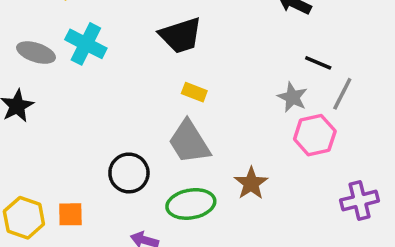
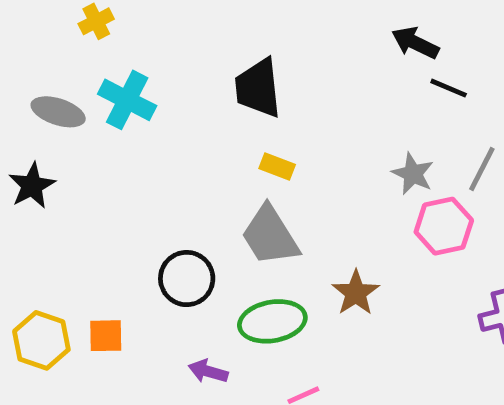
black trapezoid: (181, 35) -> (258, 88), turned 102
black line: (318, 63) -> (449, 88), moved

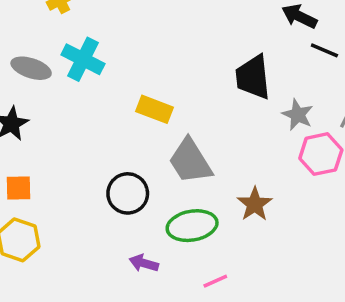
black trapezoid: (258, 88) -> (253, 77), moved
yellow rectangle: (277, 167) -> (155, 109), moved, size x1.4
orange square: (106, 336) -> (19, 188), moved

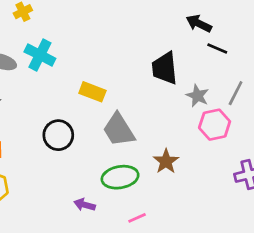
black circle: (128, 193) -> (58, 135), moved

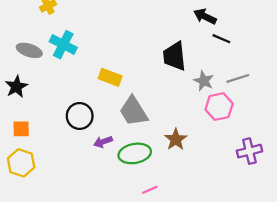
gray line: (236, 93) -> (238, 78), turned 45
purple arrow: (85, 205) -> (103, 142), moved, turned -36

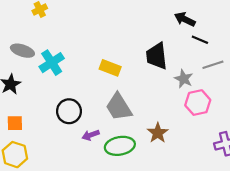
cyan cross: (63, 45) -> (52, 63), moved, turned 30
yellow rectangle: (110, 77) -> (110, 68), moved
gray line: (238, 78) -> (213, 65), moved

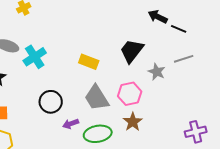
black line: (200, 40) -> (179, 29), moved
black trapezoid: (157, 56) -> (132, 51), turned 44
pink hexagon: (198, 103) -> (130, 94), moved

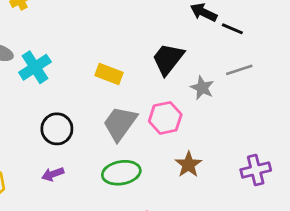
gray trapezoid: (97, 98) -> (120, 123), turned 68
brown star: (133, 122) -> (189, 165), moved
purple arrow: (71, 124) -> (53, 174), moved

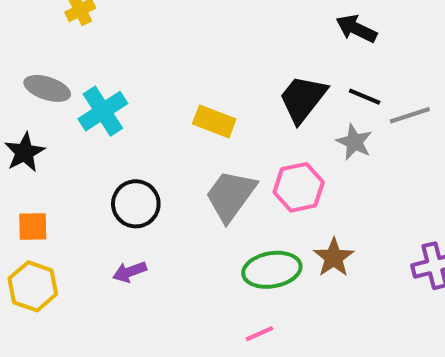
black line: (232, 29) -> (365, 97), moved
green ellipse: (121, 173) -> (272, 270), moved

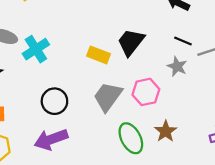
black trapezoid: (303, 99) -> (131, 42), moved
green ellipse: (272, 270) -> (131, 138), turned 72
purple arrow: (130, 272) -> (51, 139), size x1.8

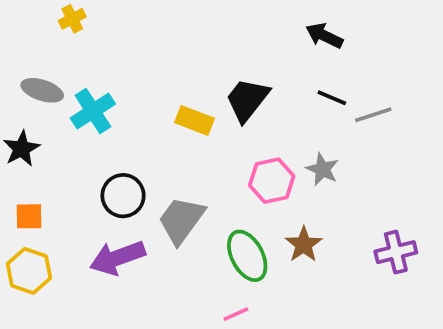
gray star: (177, 66) -> (322, 169), moved
gray trapezoid: (108, 97) -> (181, 220), moved

